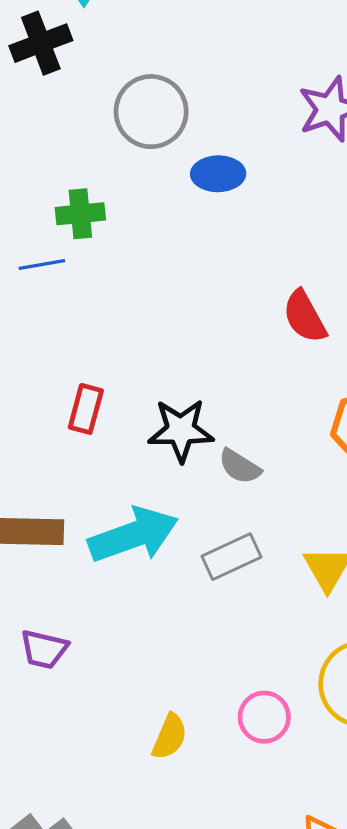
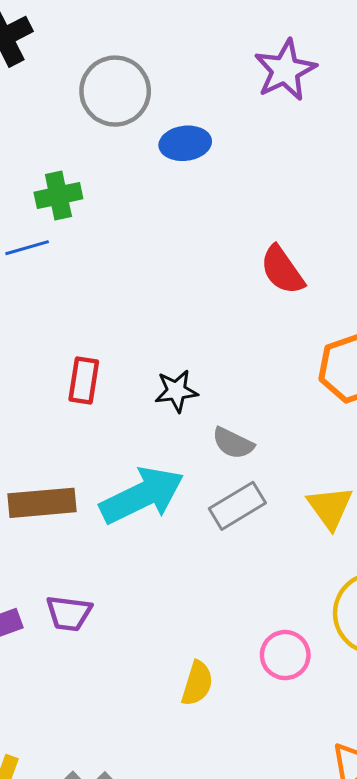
black star: (181, 430) -> (176, 391), size x0.7
gray semicircle: (240, 466) -> (233, 443), moved

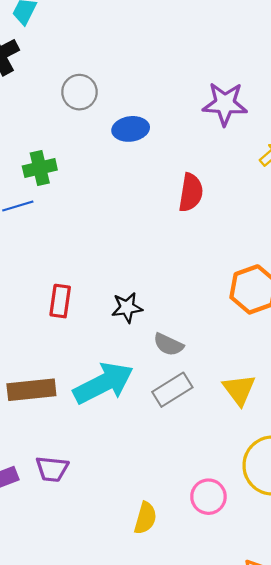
purple star: (285, 70) -> (225, 104), moved, turned 30
gray circle: (115, 91) -> (79, 92), size x0.7
red semicircle: (282, 270) -> (191, 193), moved, turned -135

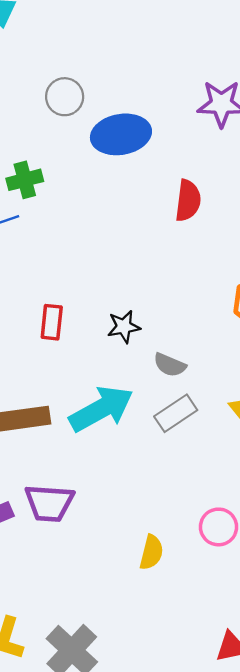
blue ellipse: (131, 129) -> (121, 134), size x1.5
purple trapezoid: (52, 469) -> (49, 503), size x1.4

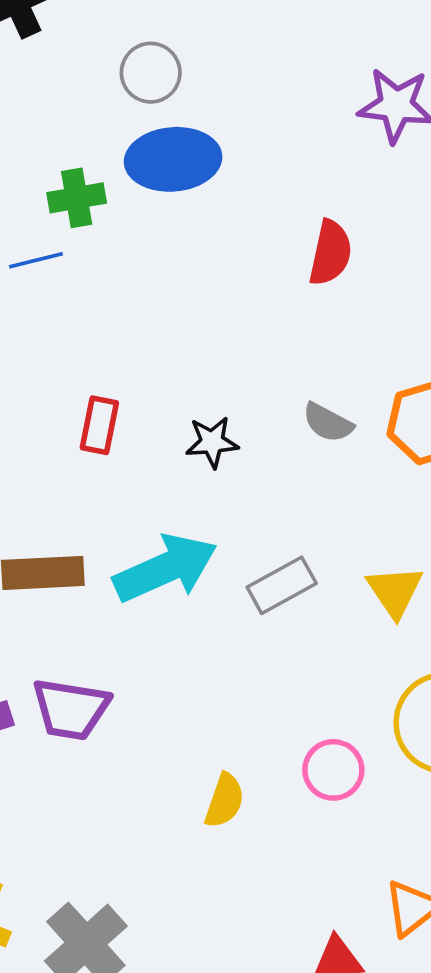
blue ellipse: (121, 134) -> (173, 159), moved
gray semicircle: (170, 365) -> (328, 423), moved

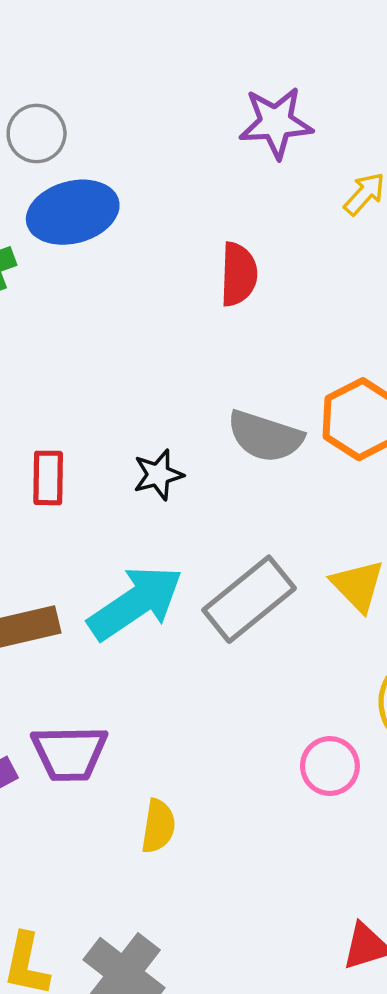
gray semicircle: (328, 423) -> (265, 436), size x1.5
gray rectangle: (282, 585) -> (249, 599), size x1.4
yellow semicircle: (224, 801) -> (158, 826), moved

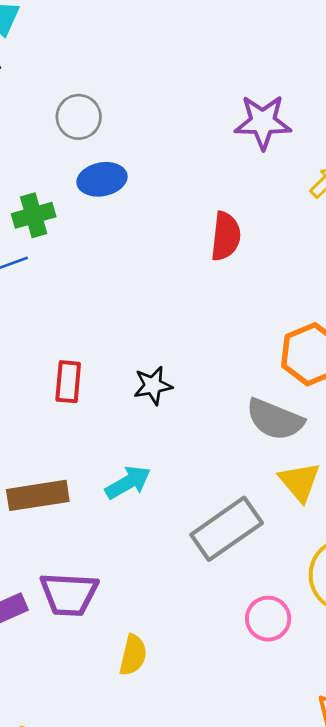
blue ellipse: (73, 212) -> (102, 179), size x0.7
gray semicircle: (265, 436) -> (275, 419), moved
gray rectangle: (249, 599) -> (227, 529), moved
cyan arrow: (135, 603) -> (128, 482), size x0.6

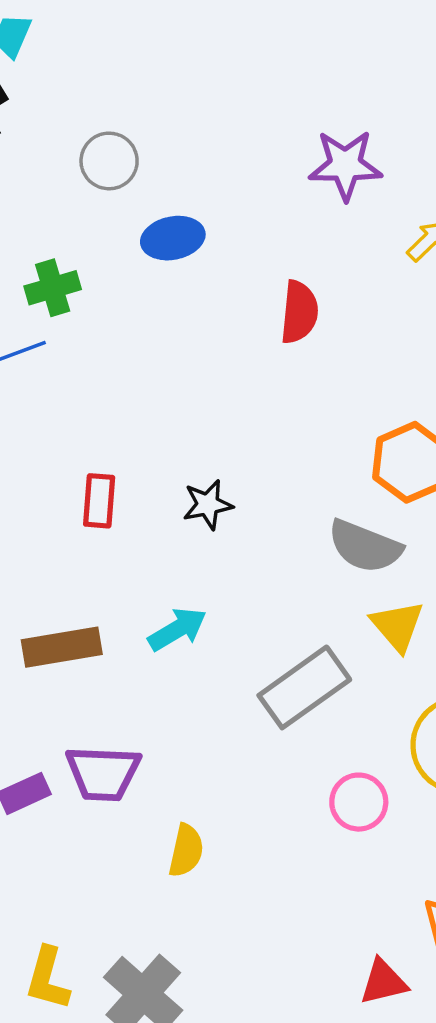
blue ellipse: (102, 179) -> (173, 238), moved

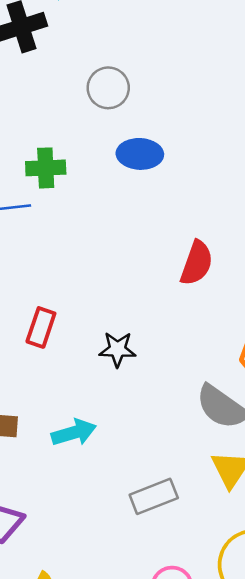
red semicircle: (299, 312) -> (197, 263), moved
gray rectangle: (304, 687) -> (154, 496), size x0.7

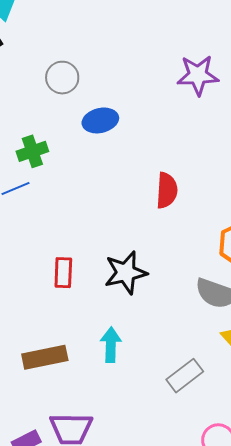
black star: (118, 349) -> (126, 273), size x1.5
cyan arrow: (74, 433) -> (111, 345), turned -56

